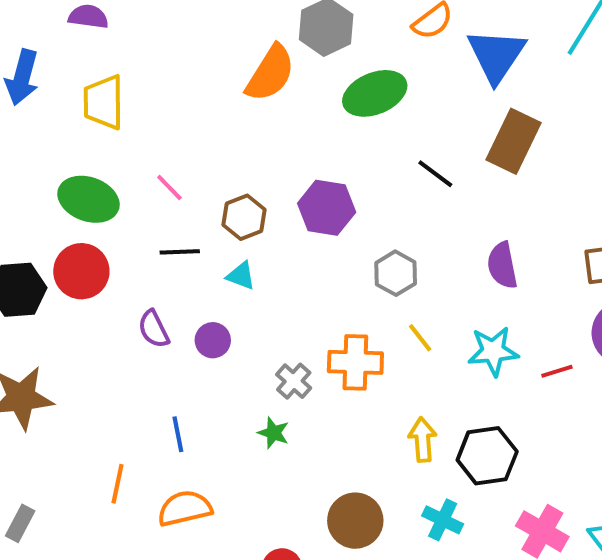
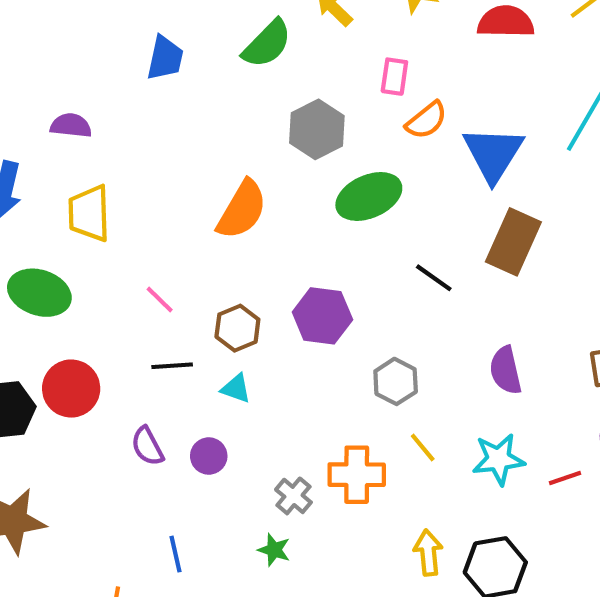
orange semicircle: (270, 73) -> (242, 210), moved
green ellipse: (88, 199) -> (39, 293), moved

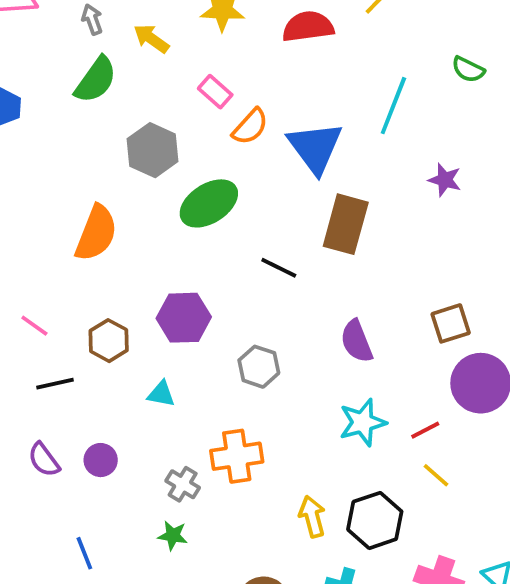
pink rectangle: (394, 77) -> (215, 92), turned -48
cyan triangle: (236, 388) -> (161, 394), moved
yellow line: (423, 448) -> (436, 475), moved

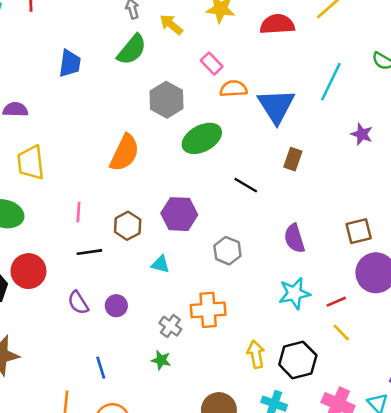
orange semicircle: (250, 127) -> (233, 89), turned -140
brown rectangle: (346, 224) -> (293, 159), size x0.6
pink line: (34, 326) -> (78, 212), turned 54

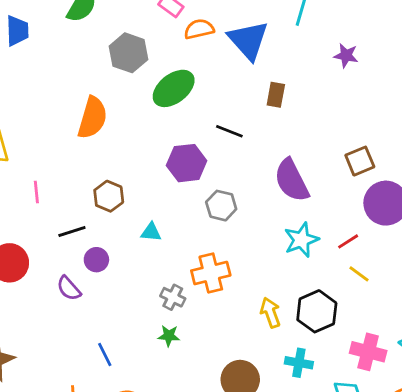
pink line: (78, 212) -> (36, 192), moved
purple hexagon: (179, 214) -> (187, 163), moved
purple semicircle: (294, 238) -> (292, 180), size x1.4
purple circle: (116, 306) -> (96, 260), moved

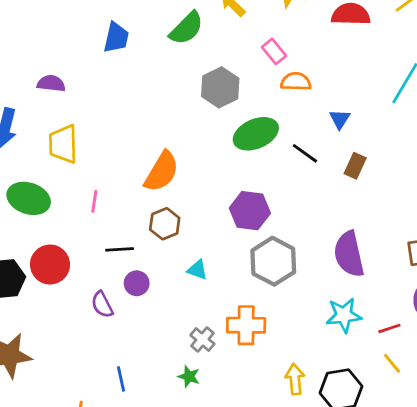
blue triangle: (248, 40) -> (340, 119), moved, size x0.5
orange semicircle: (92, 118) -> (162, 172), moved
black line: (229, 131) -> (305, 153), moved
gray hexagon: (221, 206) -> (273, 261), size x1.5

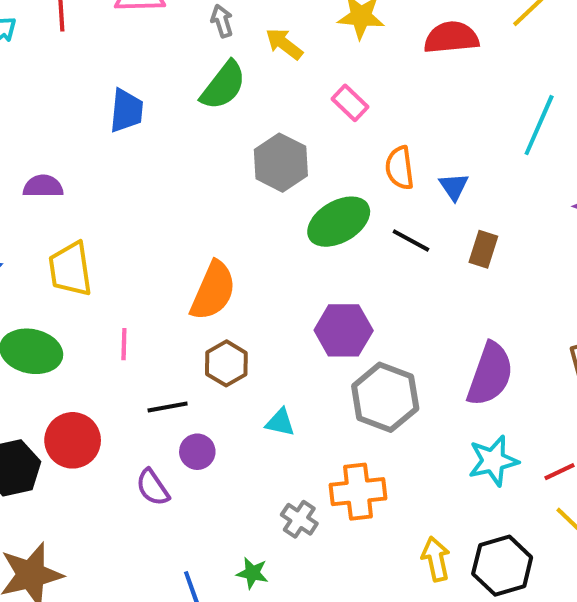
orange semicircle: (296, 82) -> (400, 168), moved, turned -92
purple semicircle: (349, 254) -> (490, 374), turned -141
green star: (189, 377) -> (252, 573), moved

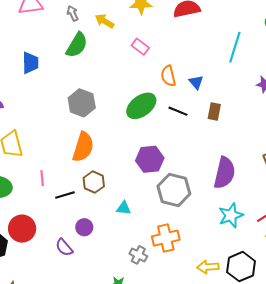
gray hexagon: (281, 163) -> (82, 103), moved
black line: (168, 407) -> (65, 195), moved
yellow arrow: (436, 559) -> (208, 267), turned -75

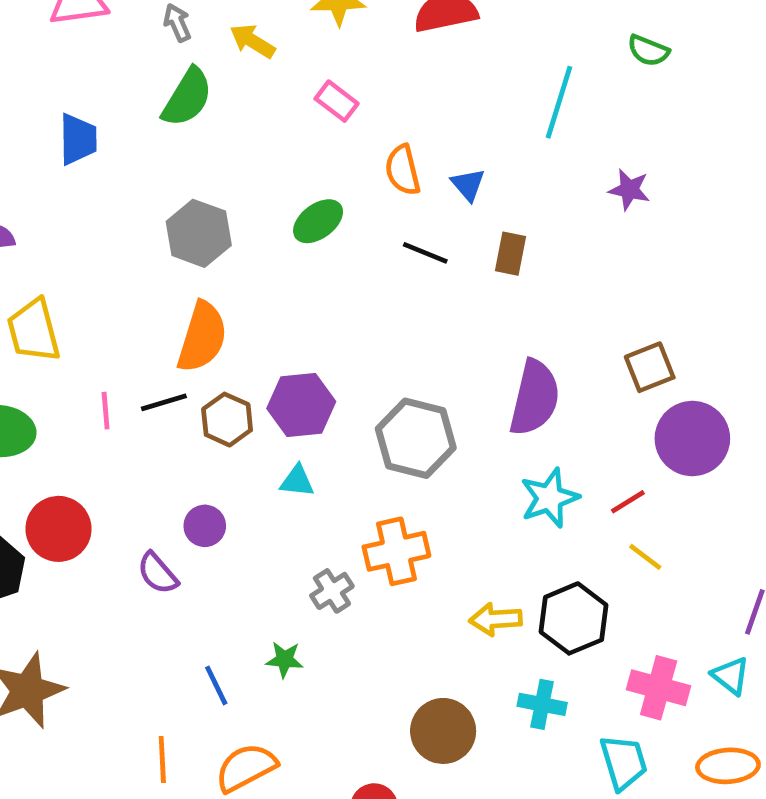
green ellipse: (141, 106) -> (318, 221), moved, size x0.7
purple hexagon: (150, 159) -> (301, 405), moved
black line: (65, 195) -> (164, 402), moved
gray cross: (138, 255) -> (332, 591), turned 30

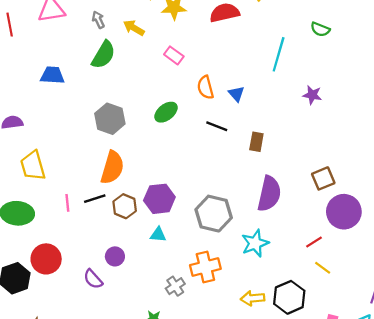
blue trapezoid: (78, 139) -> (52, 75), turned -85
brown rectangle: (510, 254) -> (256, 142), moved
cyan star: (549, 498) -> (255, 243), moved

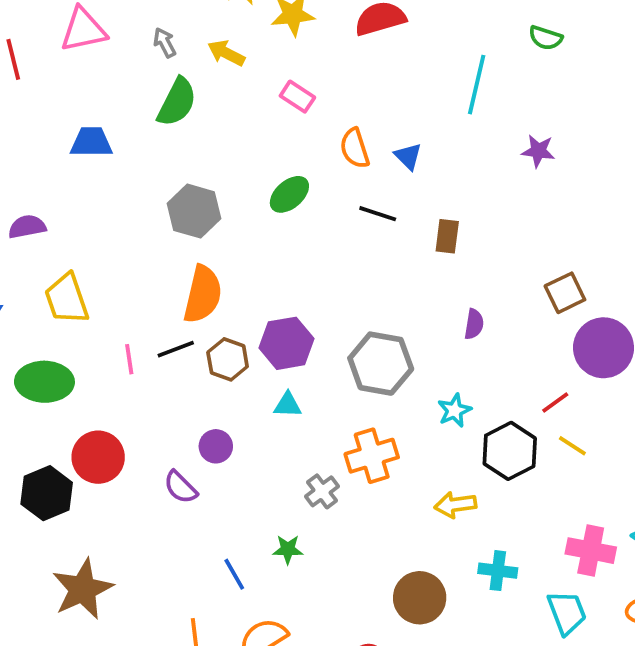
purple semicircle: (269, 194) -> (474, 324), size x0.5
cyan star: (255, 243) -> (454, 410), size x0.7
black hexagon: (289, 297) -> (510, 451), moved

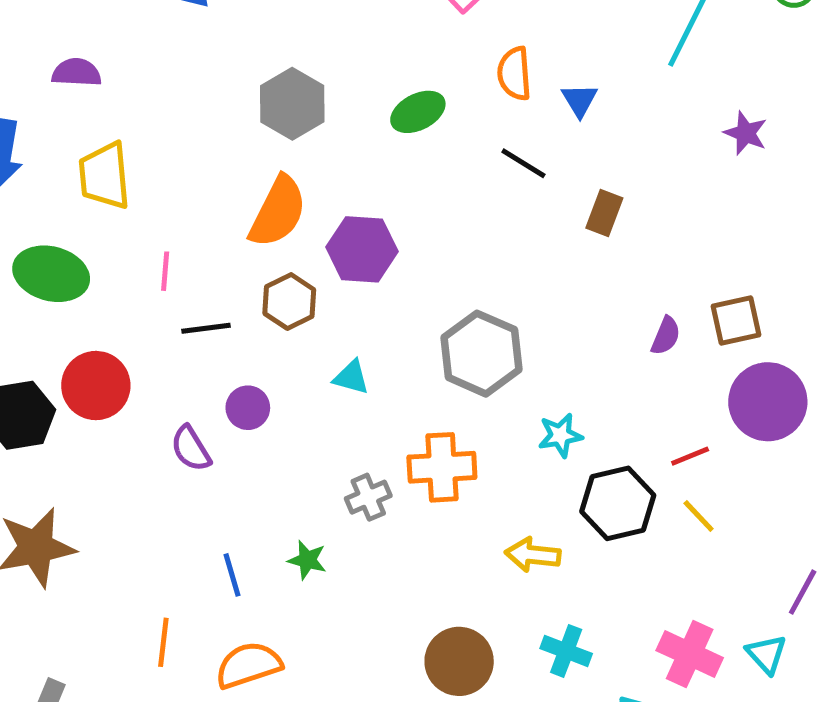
purple semicircle: (474, 324) -> (666, 336), moved
purple hexagon: (287, 343) -> (362, 249), moved
black line: (176, 349) -> (206, 328), moved

